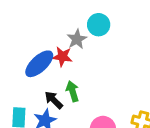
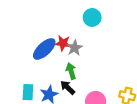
gray star: (77, 39) -> (75, 48), moved
black arrow: (54, 100) -> (68, 88), moved

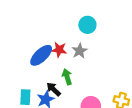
gray star: (75, 48) -> (80, 51), moved
black arrow: (68, 88) -> (54, 89), moved

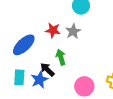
blue ellipse: (41, 55) -> (24, 45), moved

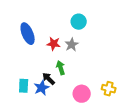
blue ellipse: (24, 45) -> (28, 34), moved, turned -70

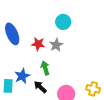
black arrow: (49, 79) -> (40, 87), moved
blue star: (42, 88) -> (22, 76), moved

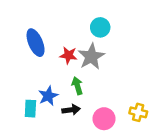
gray star: (56, 45) -> (91, 57), size x1.5
black arrow: (40, 87) -> (71, 110), turned 128

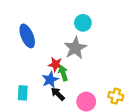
red star: (68, 55) -> (56, 64), moved
blue star: (48, 96) -> (50, 80), moved
black arrow: (71, 110) -> (58, 94), turned -128

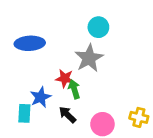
blue ellipse: (27, 36) -> (30, 43), turned -70
blue star: (50, 80) -> (41, 97), moved

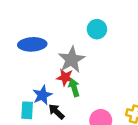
gray star: (89, 58) -> (72, 60), moved
black arrow: (67, 115) -> (56, 112), moved

